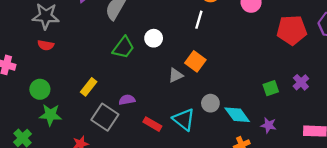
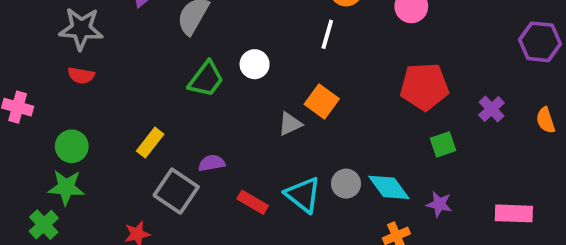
red pentagon: (292, 30) -> (424, 87), moved
purple cross: (301, 82) -> (492, 109), moved
gray circle: (210, 103) -> (346, 184), moved
green star: (50, 115) -> (66, 187), moved

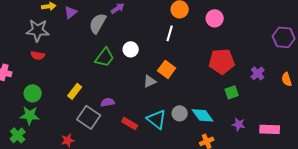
purple star: (439, 204) -> (239, 124), moved

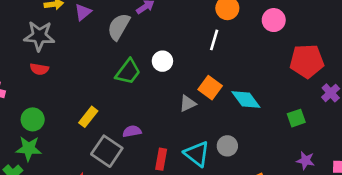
red pentagon: (222, 61) -> (307, 61), moved
cyan diamond: (203, 115) -> (246, 100), moved
red rectangle: (130, 123) -> (161, 159), turned 70

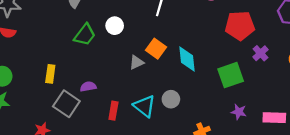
cyan diamond: (246, 100) -> (187, 59), turned 30
yellow rectangle: (88, 117) -> (50, 74), turned -30
green square: (296, 118) -> (231, 75), size x1.6

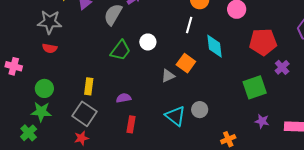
cyan diamond: (187, 59) -> (214, 46), moved
gray square: (66, 104) -> (85, 114), moved
red rectangle: (113, 111) -> (131, 124), moved

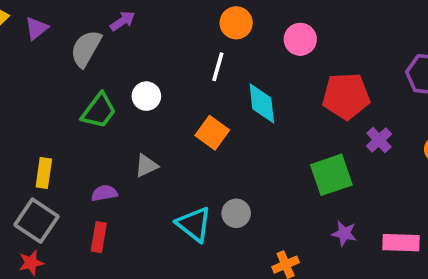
gray triangle: (168, 76) -> (146, 166), moved
red rectangle: (131, 124) -> (99, 237), moved

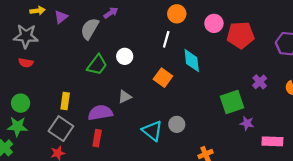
red pentagon: (346, 96) -> (241, 35), moved
purple semicircle: (104, 193) -> (100, 113), size x1.6
purple star: (344, 233) -> (247, 123), moved

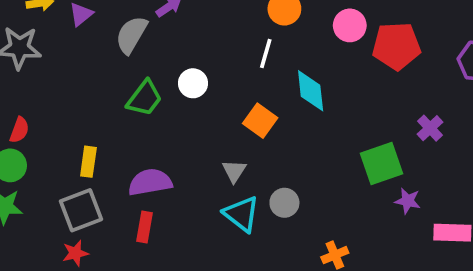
red semicircle: (26, 63) -> (19, 130), moved, turned -80
gray triangle: (125, 97) -> (234, 171), moved, turned -32
gray square: (61, 129) -> (81, 210), turned 35

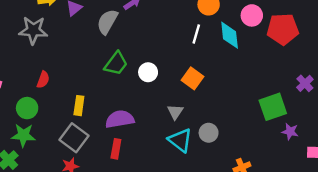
white circle: (193, 83) -> (148, 72), moved
cyan diamond: (311, 91) -> (230, 35), moved
red semicircle: (19, 130) -> (43, 80), moved
gray square: (81, 210) -> (74, 138), turned -32

